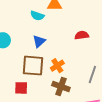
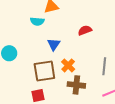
blue triangle: (39, 41) -> (54, 44), moved

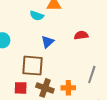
orange cross: (68, 65) -> (68, 88), moved, turned 32
brown cross: (76, 85) -> (45, 88), moved

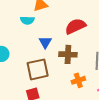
red semicircle: (81, 35) -> (75, 26), size x1.5
brown cross: (45, 88) -> (68, 54), moved

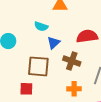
cyan semicircle: (27, 20) -> (41, 26), moved

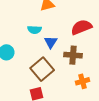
brown square: (38, 66) -> (42, 69), turned -30

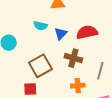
blue triangle: (51, 42) -> (61, 34), moved

